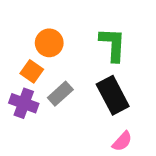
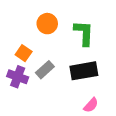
orange circle: (49, 43) -> (47, 24), moved
black rectangle: (113, 95) -> (84, 71), turned -72

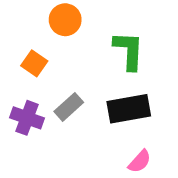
orange circle: (47, 24) -> (65, 20), moved
orange square: (24, 53) -> (34, 63), moved

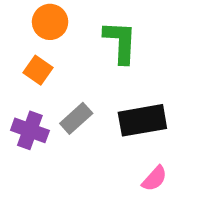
orange circle: (65, 20) -> (50, 22), moved
green L-shape: (129, 51) -> (120, 42), moved

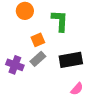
orange square: (38, 70) -> (38, 40), moved, turned 32

